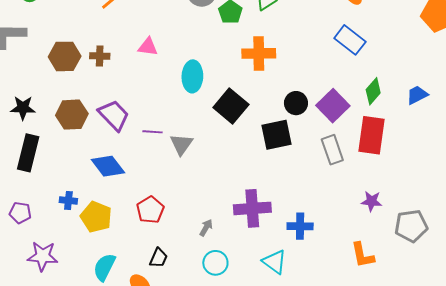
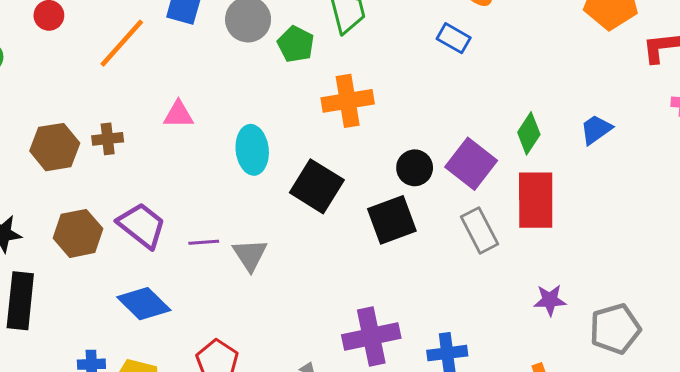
blue rectangle: (350, 40) -> (454, 38), moved, size x0.7

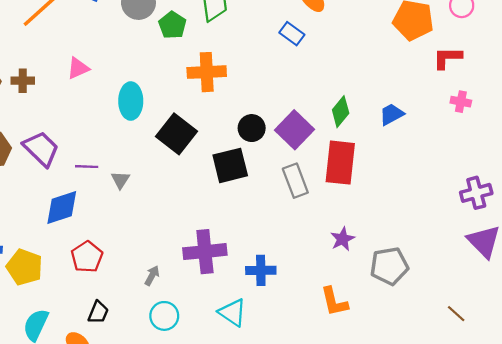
pink triangle: (178, 114) -> (78, 68), turned -30
gray triangle: (250, 255) -> (120, 180), size x0.7
purple star: (550, 300) -> (343, 239), turned -30
blue diamond: (144, 304) -> (62, 207), moved, turned -69

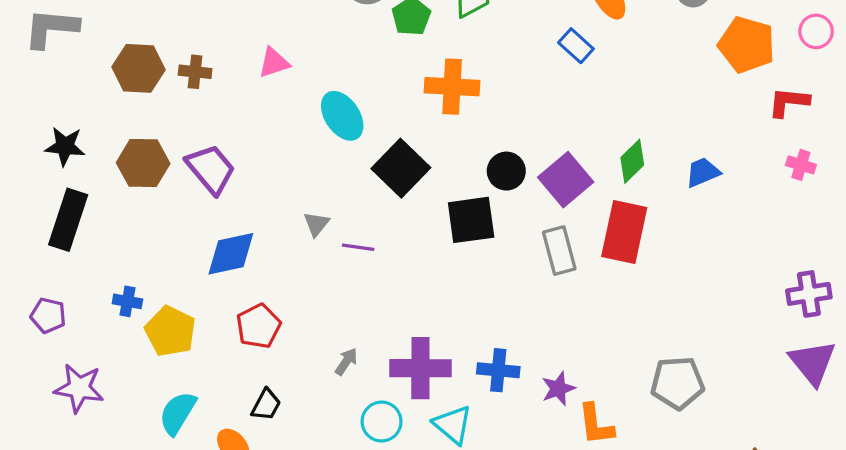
cyan ellipse: (131, 101) -> (342, 116), turned -40
purple line: (87, 167) -> (358, 247), moved
purple star: (343, 239) -> (558, 389), moved
purple cross: (205, 252) -> (420, 368), moved
cyan circle: (164, 316) -> (382, 422), moved

